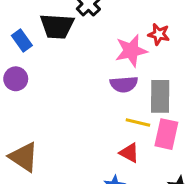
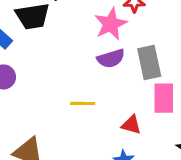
yellow line: (138, 123) -> (83, 103), moved

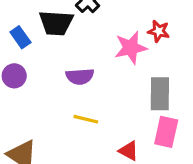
purple semicircle: (111, 59) -> (80, 76), moved

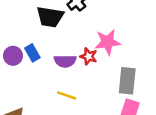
red star: (159, 31) -> (89, 56), moved
blue rectangle: (20, 37) -> (32, 53), moved

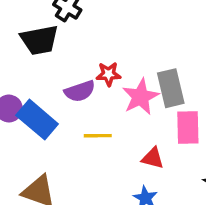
pink star: (107, 42) -> (141, 97), moved
blue rectangle: (32, 53) -> (37, 120), moved, size x1.6

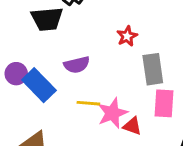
red star: (109, 74) -> (127, 36), moved, turned -30
pink star: (141, 97) -> (112, 113), moved

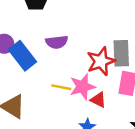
red star: (127, 36) -> (101, 61), moved, size x1.6
yellow line: (88, 103) -> (61, 87), moved

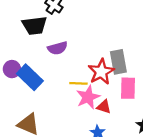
purple semicircle: (57, 42) -> (57, 48), moved
yellow line: (61, 87) -> (78, 83), moved

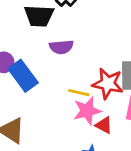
red star: (101, 72) -> (108, 84), turned 30

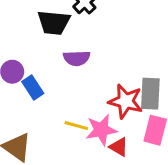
blue rectangle: (23, 76) -> (33, 88), size x0.7
yellow line: (79, 93) -> (76, 126), moved

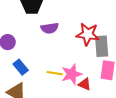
blue rectangle: (33, 88) -> (21, 67), moved
red star: (126, 101) -> (88, 34), moved

